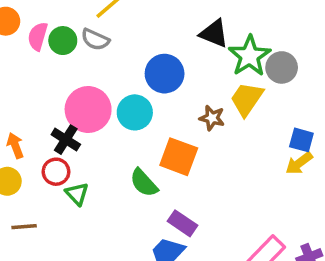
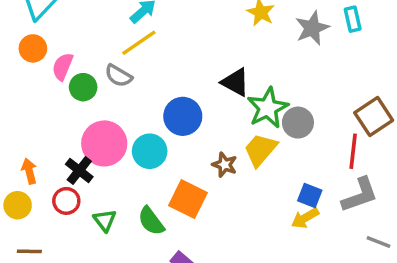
green circle: (63, 41) -> (83, 87), moved
green triangle: (77, 194) -> (105, 220), moved

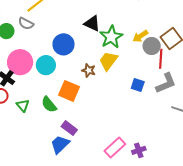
gray circle: (298, 123) -> (152, 46), moved
yellow arrow: (305, 218) -> (140, 36), moved

